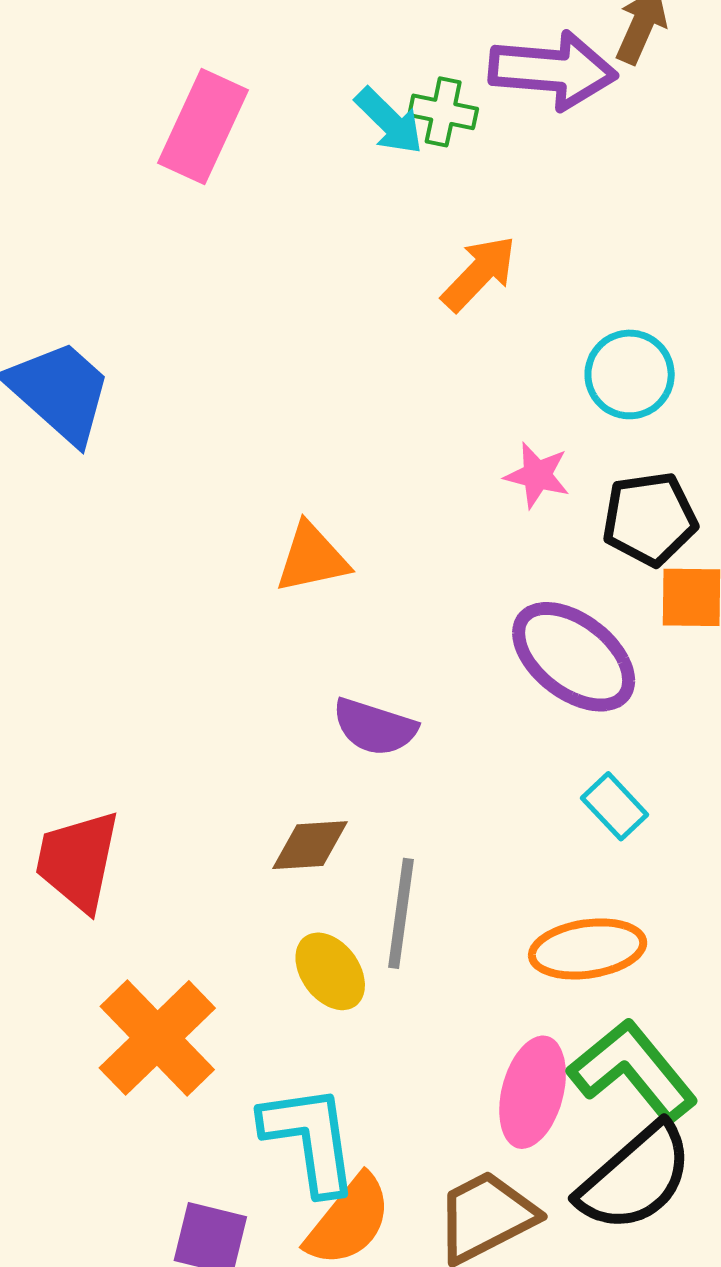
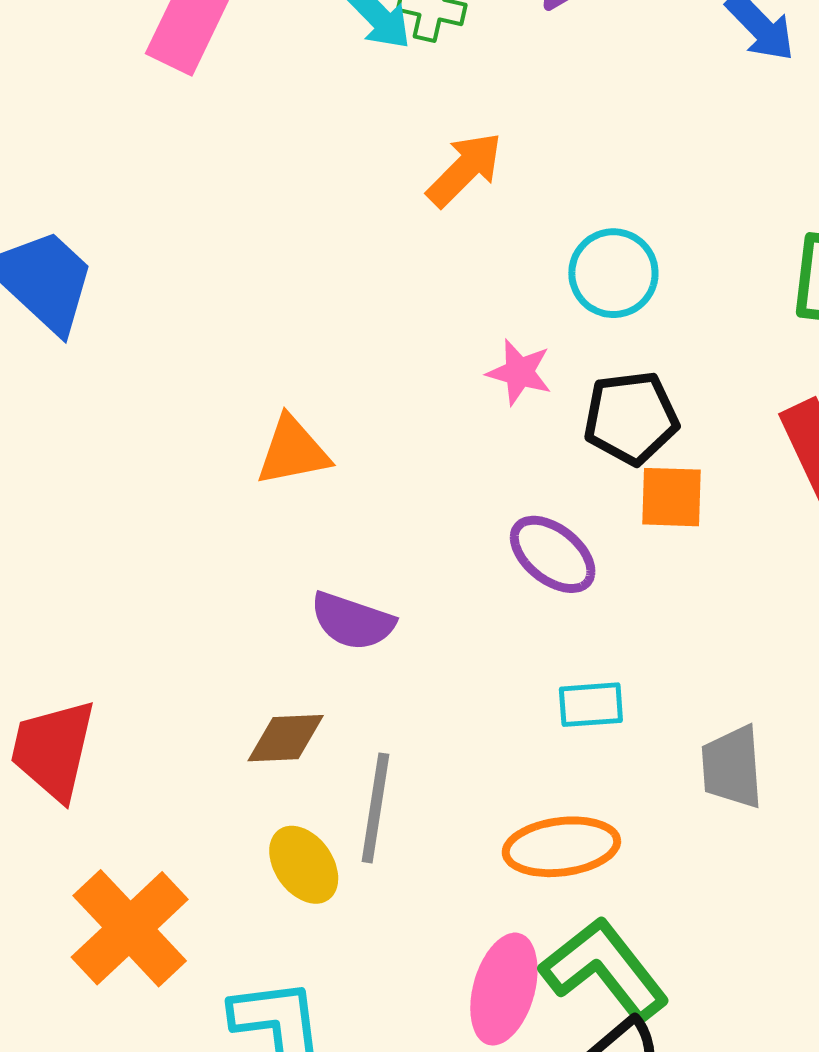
purple ellipse: (574, 657) -> (553, 554), size x0.7
cyan rectangle: (615, 806) -> (591, 705), turned -52

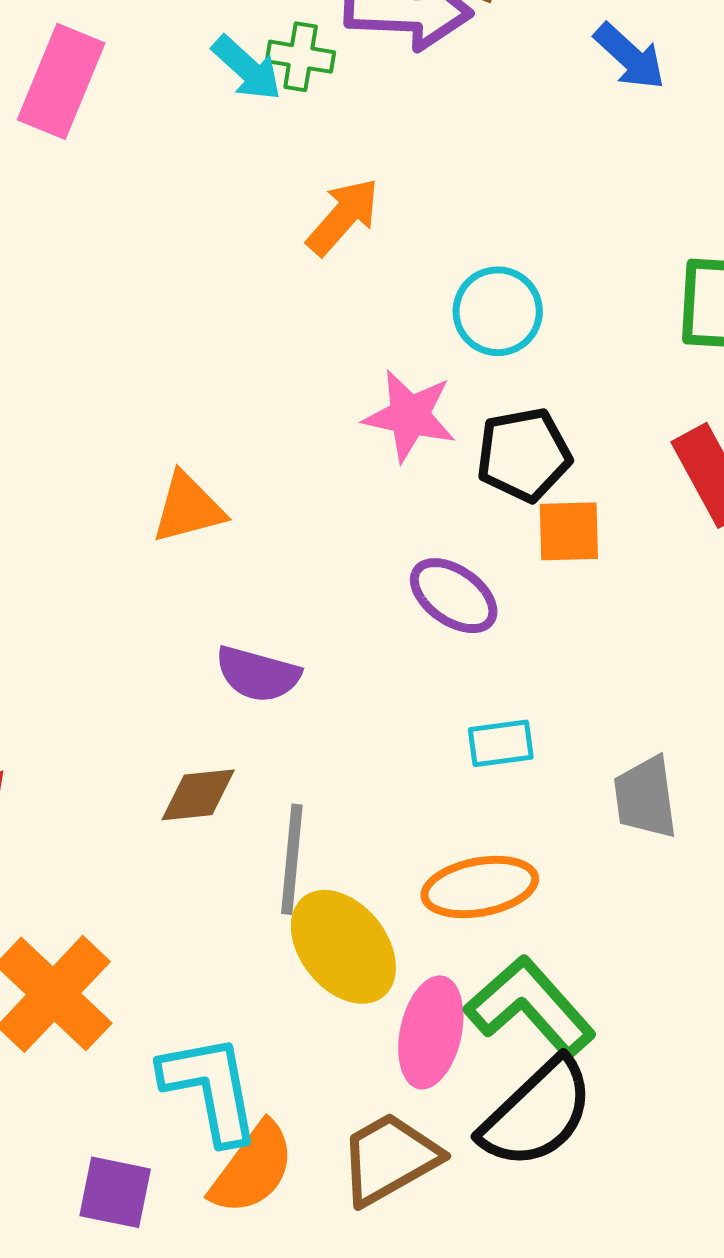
pink star: (519, 372) -> (410, 416), size x1.4
yellow ellipse: (304, 865) -> (343, 947), moved, size x1.5

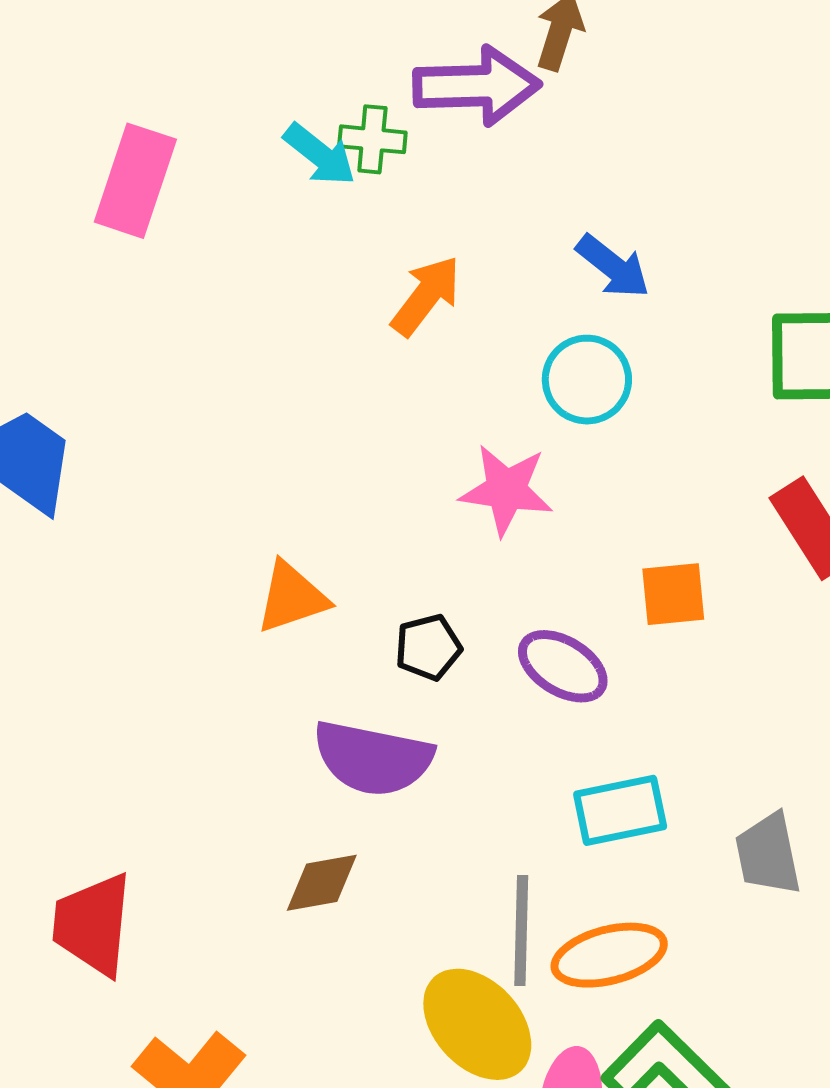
blue arrow: (630, 56) -> (613, 266), moved
black pentagon: (524, 455) -> (428, 647), moved, size x0.7
purple semicircle: (258, 674) -> (373, 758), size x1.4
cyan rectangle: (501, 743) -> (620, 810), size x1.4
gray line: (292, 859) -> (521, 931), moved

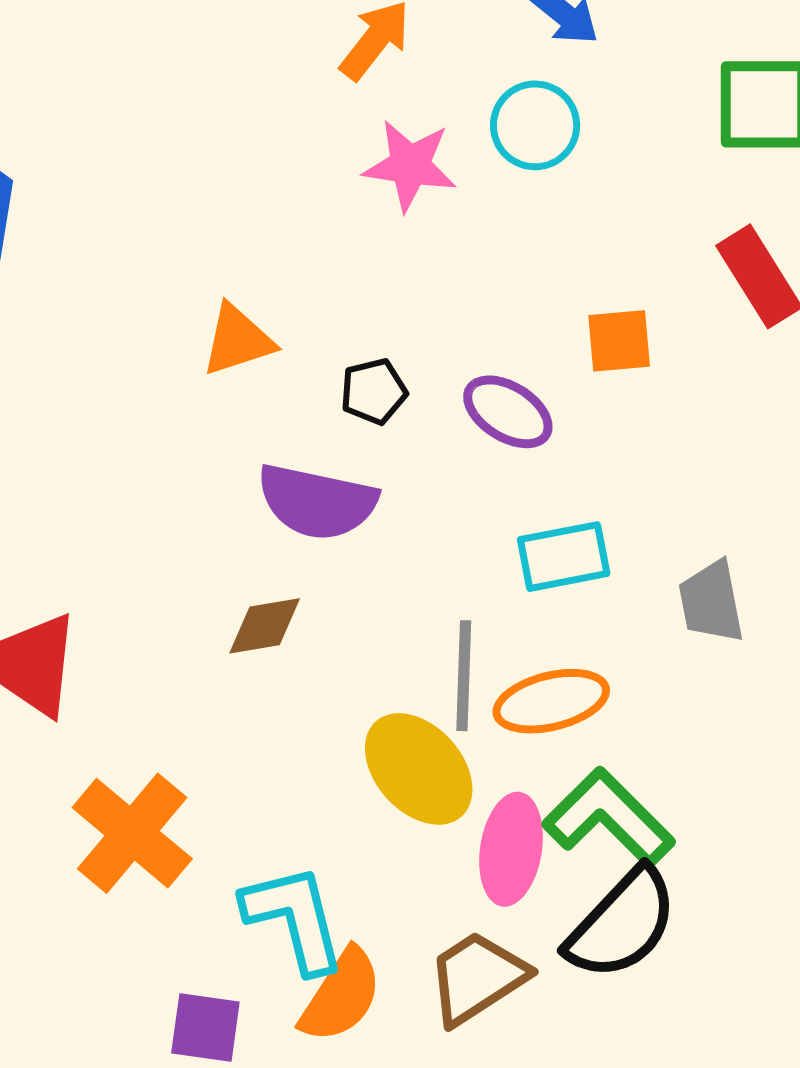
pink star: (506, 490) -> (410, 165), moved

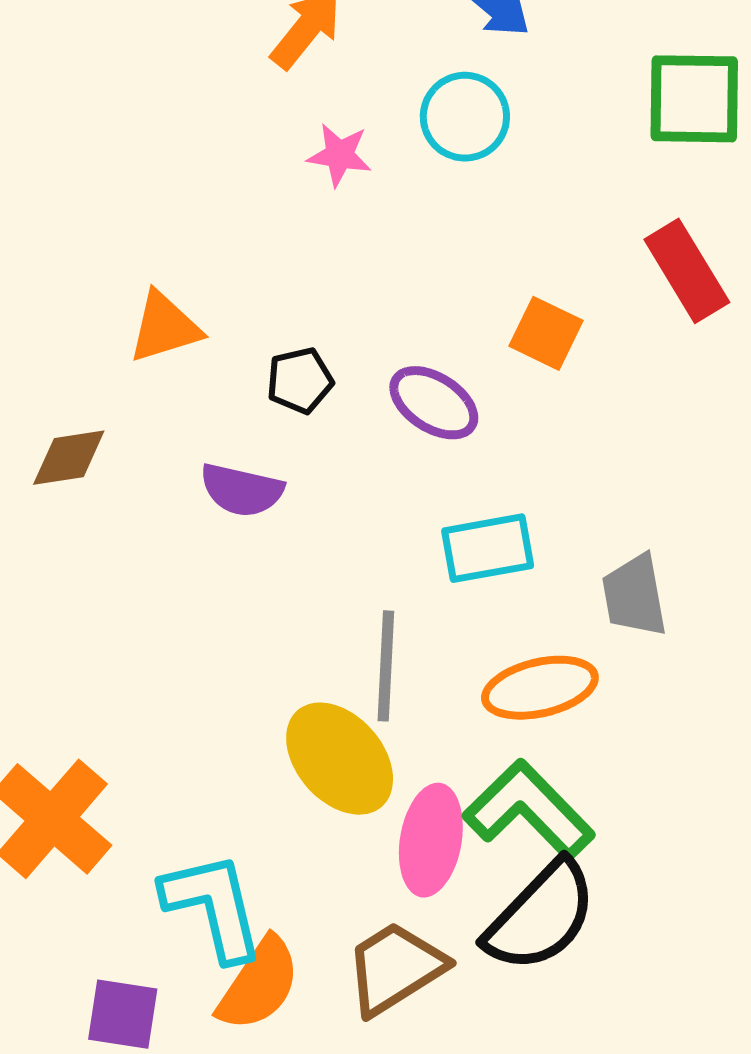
pink star: (410, 165) -> (339, 155), size x0.7
orange square: (619, 341) -> (546, 333), turned 30
purple semicircle: (317, 502) -> (242, 490), size x0.7
brown diamond: (265, 626) -> (69, 458), moved
orange ellipse: (551, 701) -> (540, 688), moved

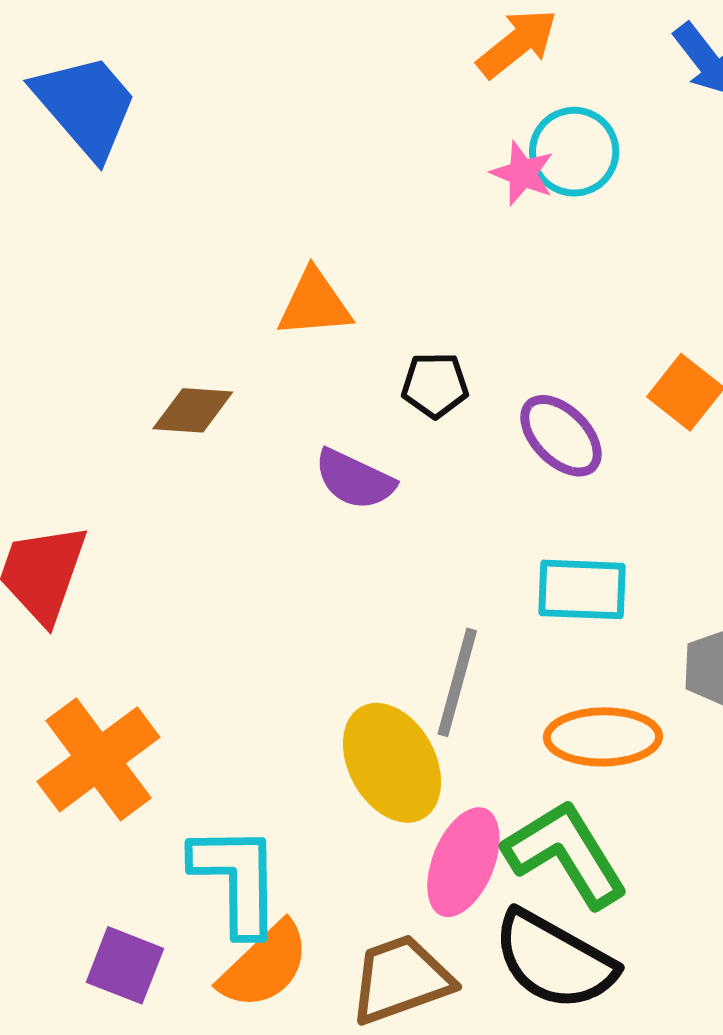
cyan circle: (465, 117) -> (574, 152), moved
black semicircle: (541, 916) -> (554, 960), turned 63

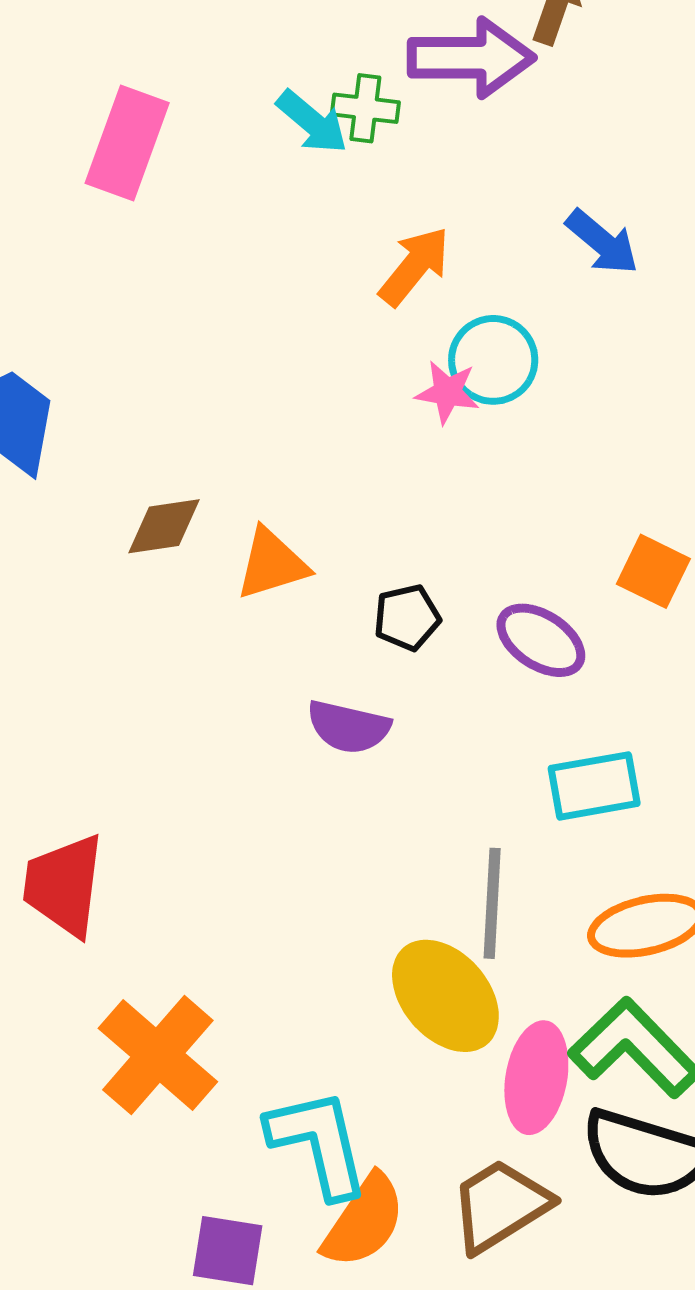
brown diamond: (193, 410) -> (164, 526), moved

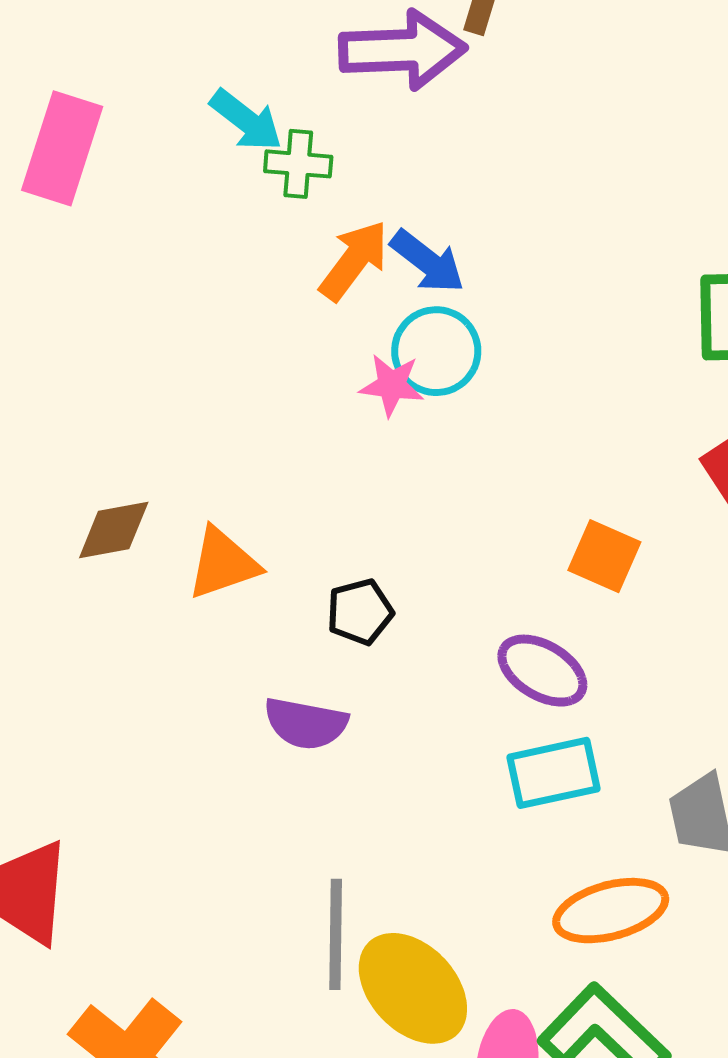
green cross: (365, 108) -> (298, 164), moved
blue arrow: (602, 242) -> (428, 262), moved
purple ellipse: (541, 640) -> (542, 671), moved
gray line: (492, 903) -> (336, 934), moved

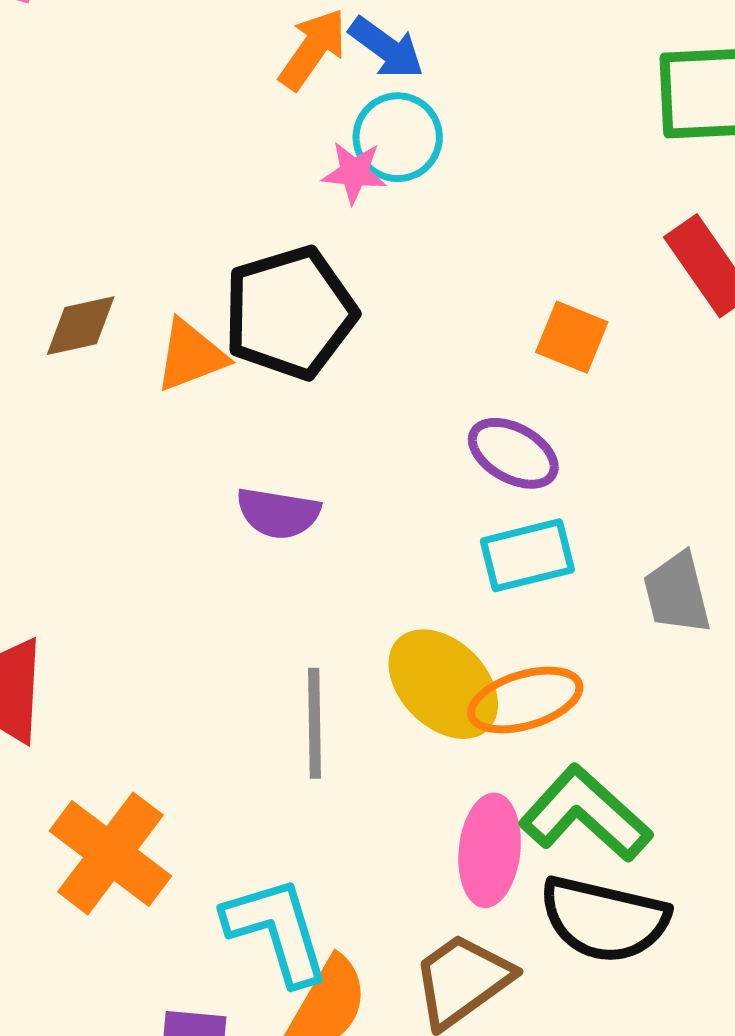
black pentagon: (360, 612) -> (290, 313), moved, size x2.0
orange ellipse: (611, 911) -> (525, 700), moved
yellow ellipse: (413, 988) -> (443, 684), moved

